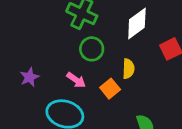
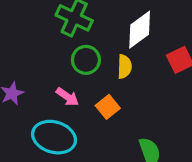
yellow semicircle: (128, 69) -> (125, 67), moved

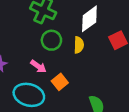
orange square: (108, 107) -> (60, 82), moved

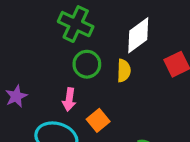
pink arrow: (38, 66) -> (69, 100), turned 63

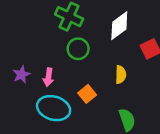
yellow semicircle: (124, 71) -> (121, 75), moved
pink arrow: (69, 100) -> (48, 77), moved

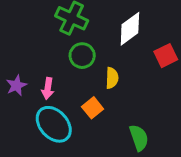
yellow semicircle: (121, 75) -> (112, 78), moved
cyan ellipse: (54, 108) -> (54, 124), turned 32

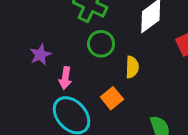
purple star: (16, 85) -> (40, 55), moved

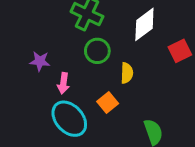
purple star: (40, 55) -> (40, 61), turned 30

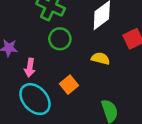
yellow semicircle: (127, 73) -> (100, 58), moved, turned -78

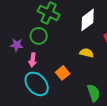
green circle: (60, 39) -> (39, 36), moved

